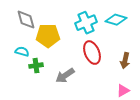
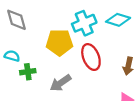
yellow pentagon: (48, 36) -> (59, 42), moved

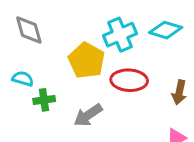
yellow pentagon: (59, 42) -> (87, 60), turned 30
red ellipse: (91, 57) -> (129, 80), turned -65

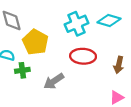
yellow pentagon: (87, 60) -> (35, 42), moved

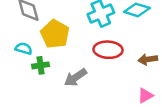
brown arrow: (119, 65) -> (148, 59), turned 70

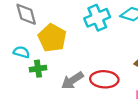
red ellipse: (108, 50) -> (104, 79), moved

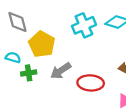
gray arrow: (72, 80) -> (61, 71), moved

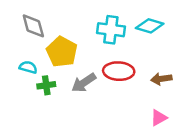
cyan cross: (84, 25) -> (111, 30), turned 30
red ellipse: (91, 83) -> (119, 71), moved

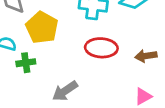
gray arrow: (84, 83) -> (65, 91), moved

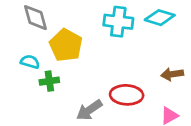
red ellipse: (101, 48) -> (127, 95), moved

